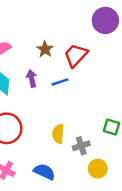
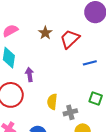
purple arrow: (32, 78) -> (29, 75), moved
blue line: (60, 82) -> (90, 63), moved

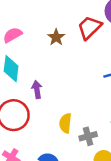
red trapezoid: (70, 39) -> (90, 28), moved

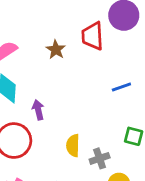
red trapezoid: (90, 28) -> (93, 36), turned -45

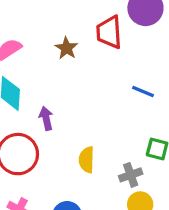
blue line: (121, 87) -> (143, 92), turned 42
gray cross: (100, 158) -> (131, 175), moved

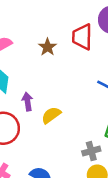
yellow semicircle: (87, 160) -> (51, 115), moved, turned 48

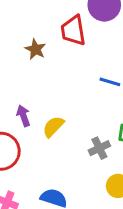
gray cross: (91, 151) -> (99, 148), moved

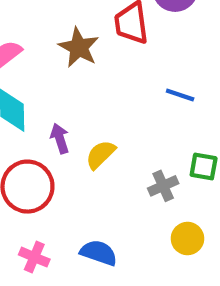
brown star: (35, 49) -> (79, 47), size x1.4

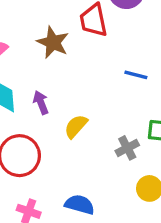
purple arrow: (60, 138) -> (41, 103), moved

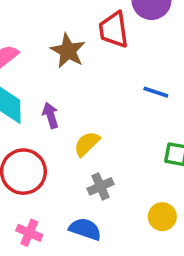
gray cross: (127, 148) -> (100, 186), moved

